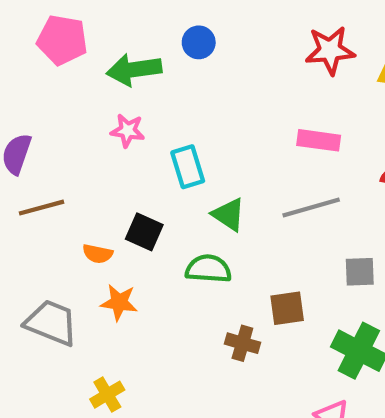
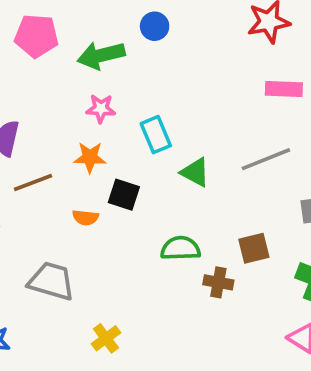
pink rectangle: (319, 140) -> (284, 89), moved
green semicircle: (208, 269) -> (180, 248), moved
orange star: (119, 302) -> (90, 157), moved

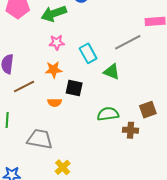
gray line: (266, 159) -> (128, 42), moved
yellow cross: (106, 338) -> (63, 167), moved

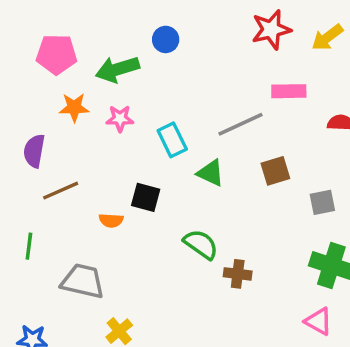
orange star: (54, 70) -> (74, 107), moved
brown square: (148, 110) -> (275, 171), moved
green semicircle: (108, 114) -> (201, 244), turned 40

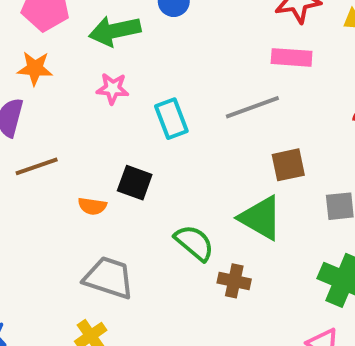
pink rectangle: (289, 91) -> (292, 57), moved
orange star: (74, 107) -> (35, 68), moved
green triangle: (211, 173) -> (261, 218), moved, size x1.4
gray trapezoid: (83, 281) -> (109, 278), moved

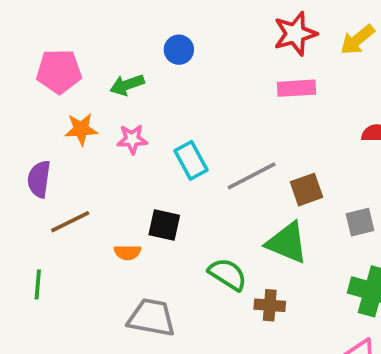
green arrow: (115, 31) -> (127, 85), size x0.7
orange star: (35, 68) -> (81, 129), moved
gray line: (252, 107) -> (252, 176), moved

